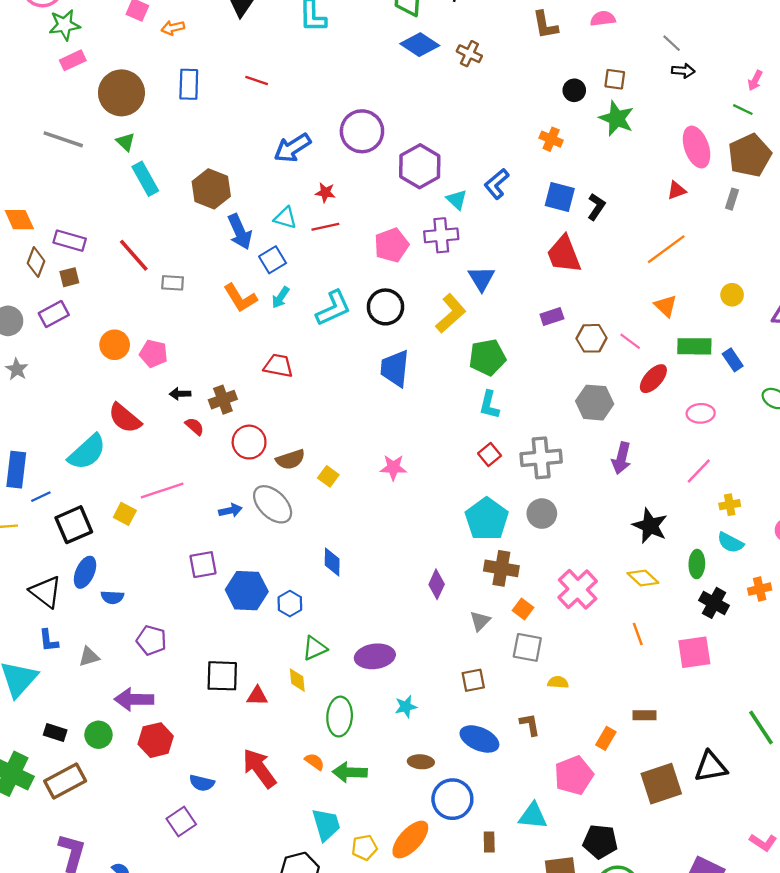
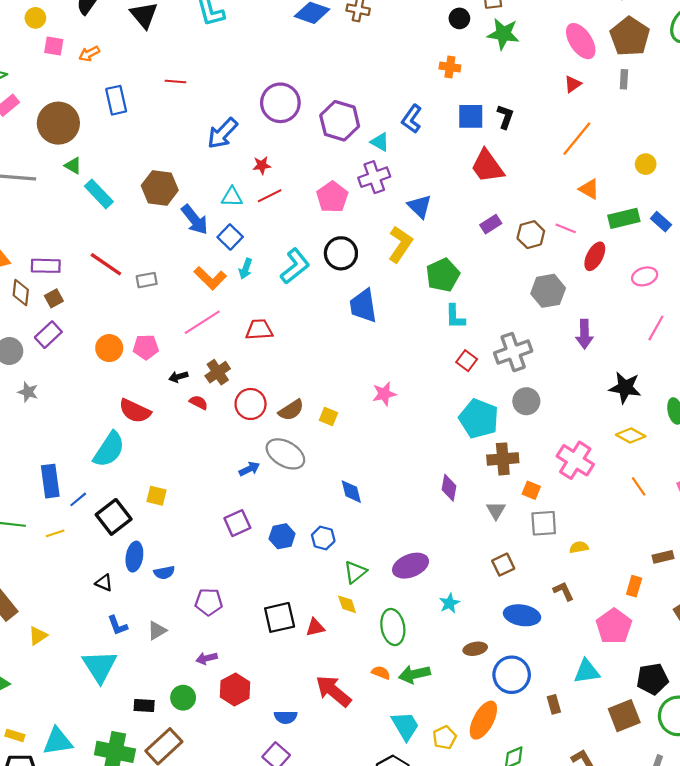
pink line: (162, 491) -> (202, 322), moved
blue hexagon: (247, 591) -> (282, 536), size x0.7
black triangle: (46, 592) -> (104, 583), size x0.6
purple arrow: (134, 699) -> (207, 658), size x0.6

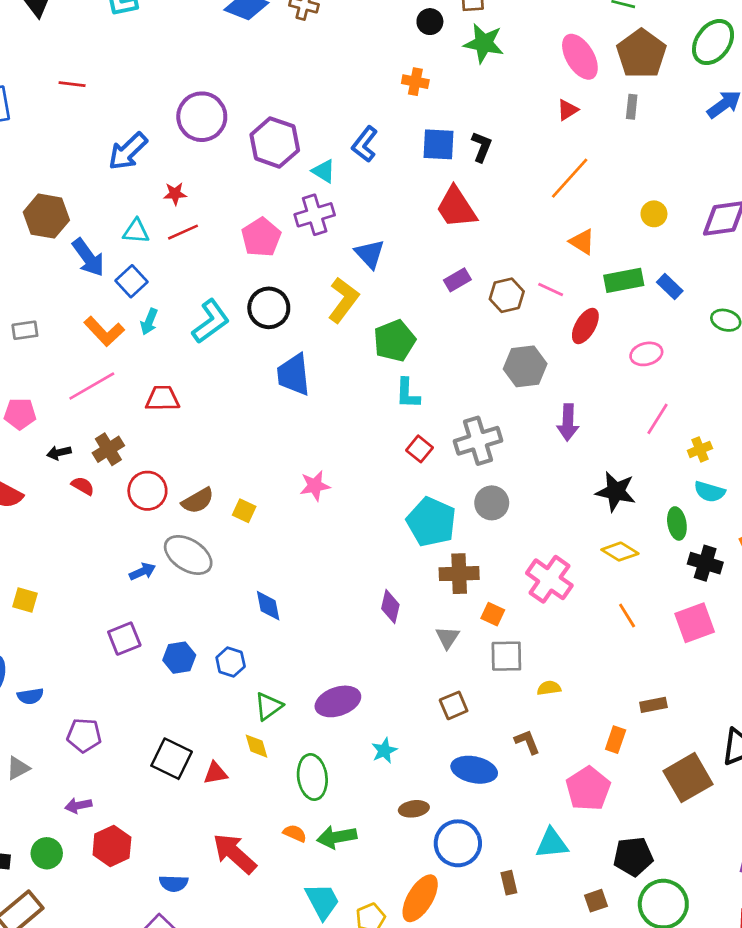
black square: (280, 617) -> (172, 759), turned 36
brown square: (624, 716) -> (596, 901), size x0.6

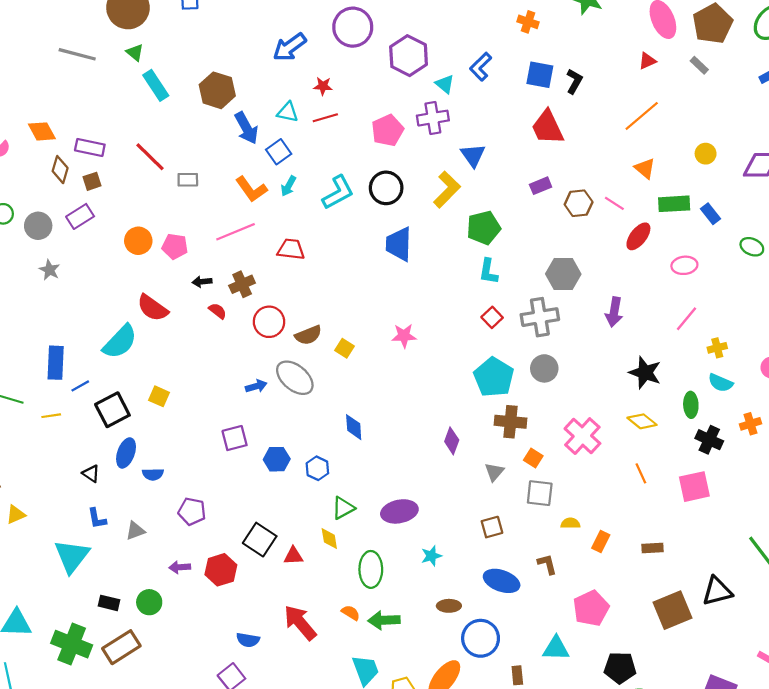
gray rectangle: (632, 107) -> (699, 65), turned -60
gray hexagon: (525, 366) -> (563, 274), moved
orange rectangle: (616, 740) -> (601, 542), moved
red hexagon: (112, 846) -> (221, 570), moved

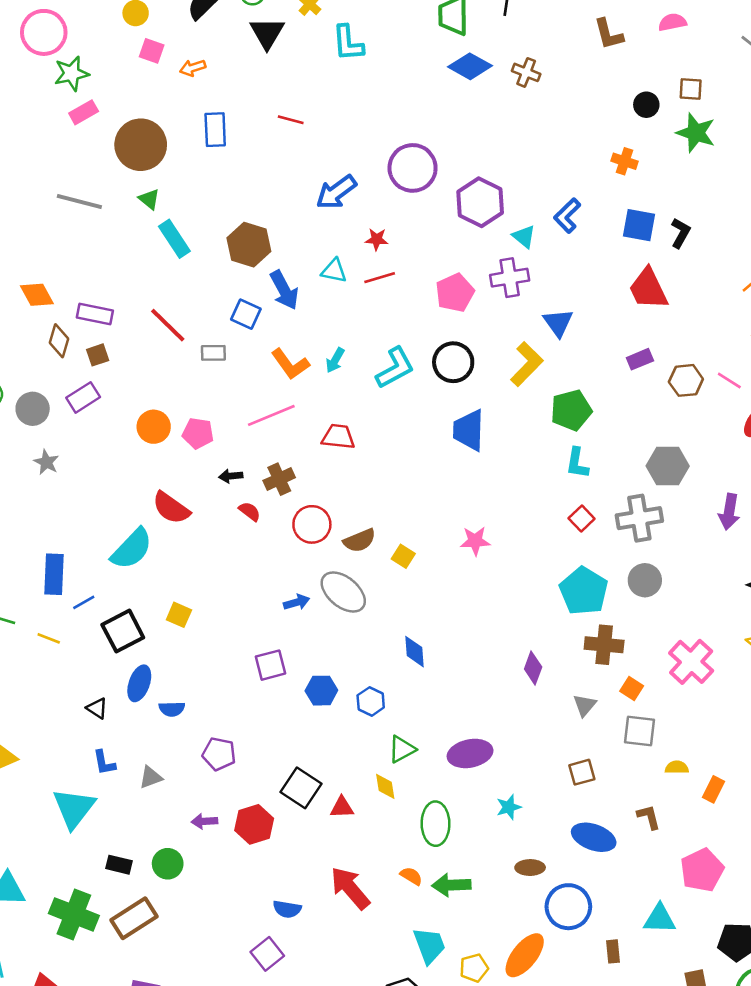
blue square: (279, 152) -> (246, 314), moved, turned -30
yellow line: (51, 416) -> (49, 638), turned 30

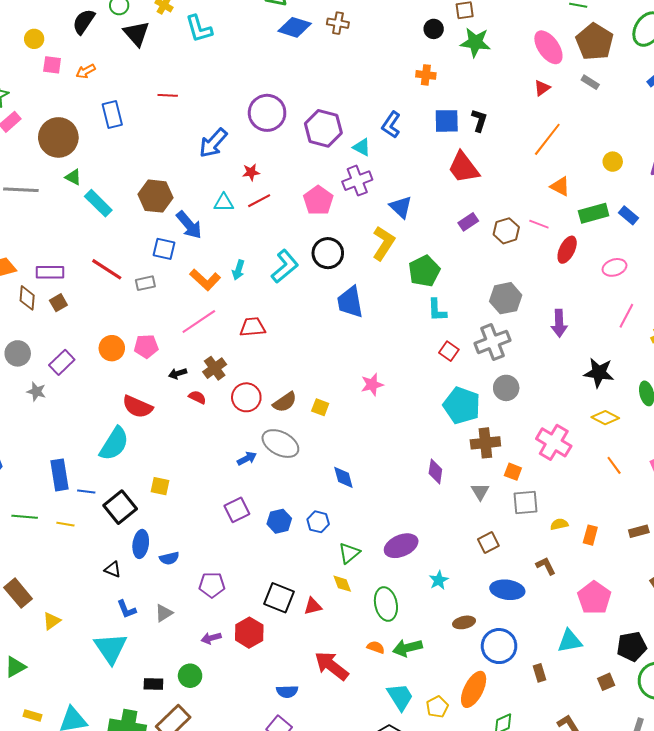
purple rectangle: (83, 397) -> (62, 362), moved
blue line: (84, 602) -> (86, 492), turned 48

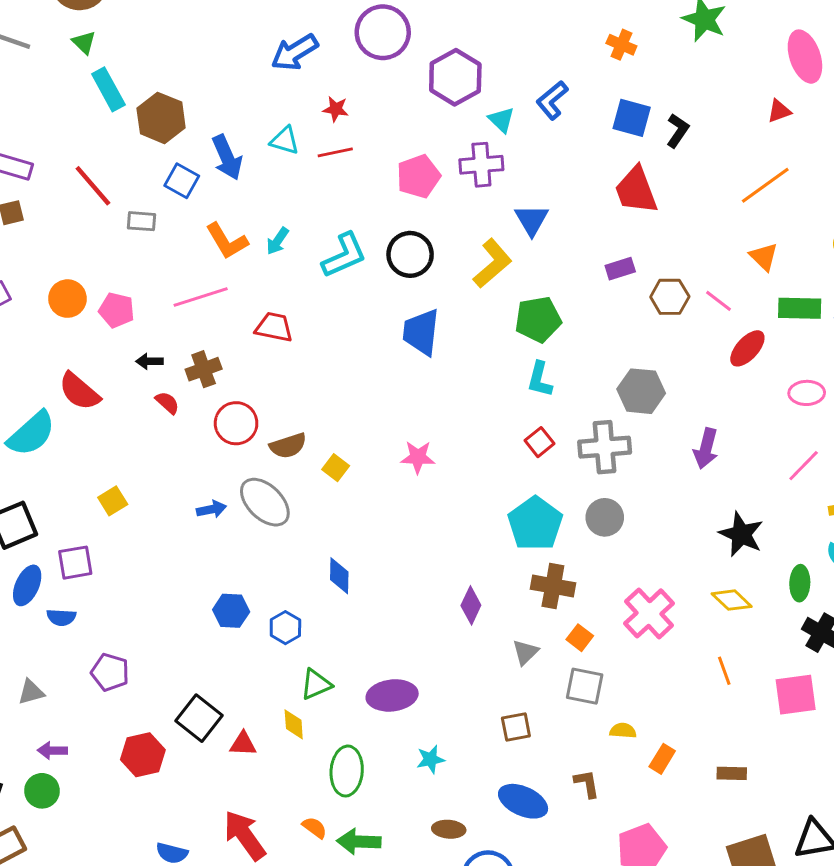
brown hexagon: (155, 196) -> (161, 118), moved
yellow square: (160, 486) -> (113, 501), moved, turned 30
purple square: (237, 510) -> (75, 563), moved
purple arrow: (211, 638) -> (52, 750), moved

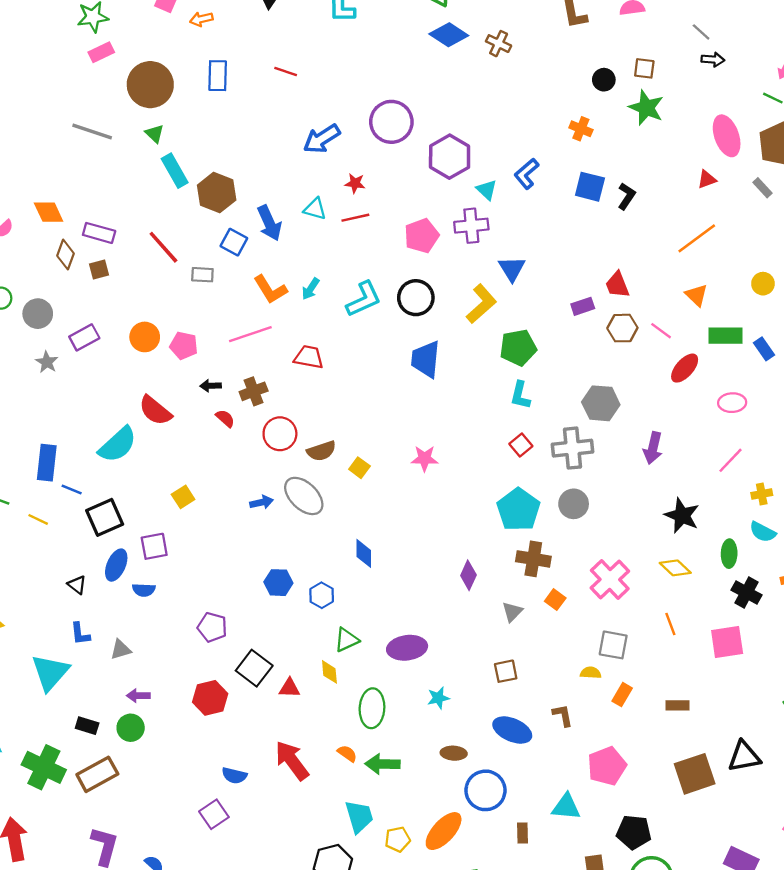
red trapezoid: (636, 190) -> (617, 285), moved, size x0.7
purple pentagon: (110, 672) -> (212, 627), moved
gray square: (585, 686) -> (613, 645), moved

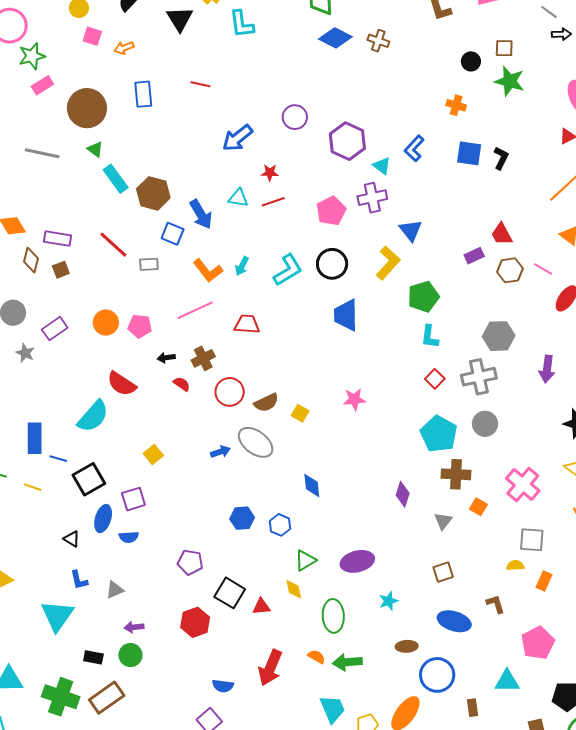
purple circle: (391, 122) -> (295, 117), size x0.7
red arrow: (292, 761) -> (270, 668), turned -114

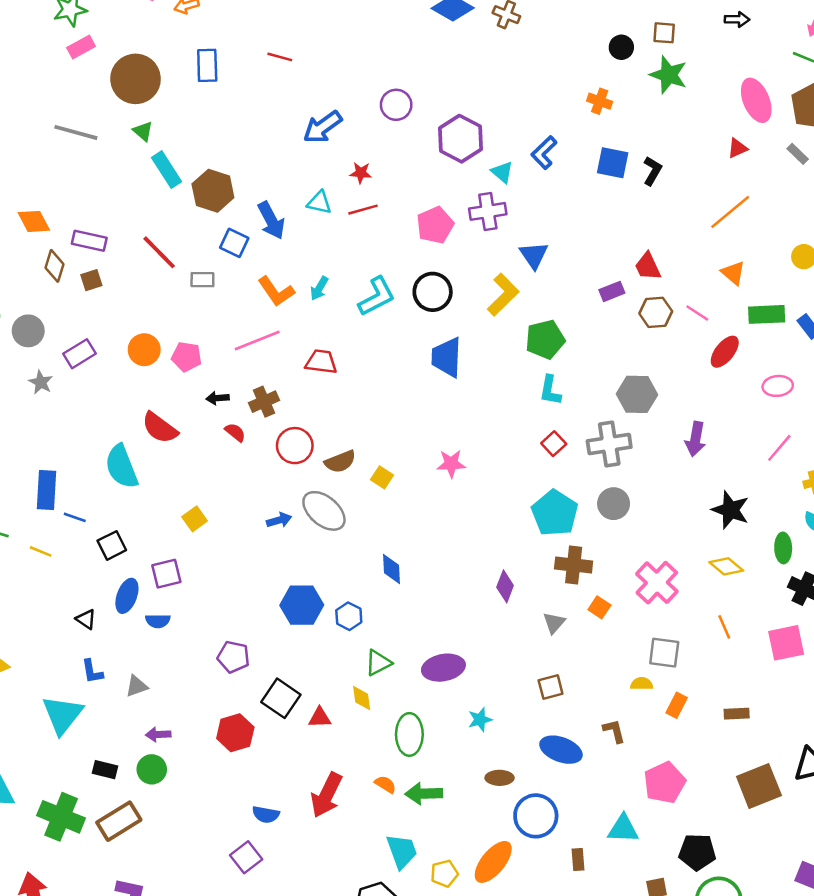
cyan semicircle: (93, 416) -> (121, 467), turned 114
black square: (89, 479) -> (112, 545), size x0.7
blue hexagon: (242, 518) -> (302, 605), size x1.4

